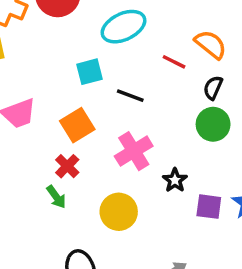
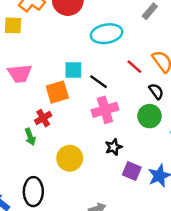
cyan square: (90, 72) -> (73, 70), moved
black semicircle: (213, 88) -> (156, 91), turned 105
pink cross: (134, 151) -> (105, 110), moved

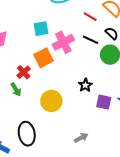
black line: (99, 82) -> (91, 40), moved
orange square: (57, 92) -> (44, 58), moved
pink cross: (105, 110) -> (63, 42), moved

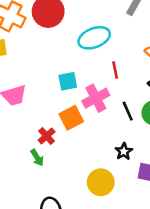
red line: (90, 17) -> (115, 70), moved, turned 48
black line: (91, 40) -> (128, 111), moved, turned 42
yellow circle: (51, 101) -> (101, 182), moved

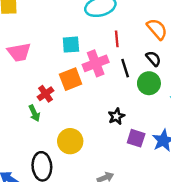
black line: (128, 111) -> (125, 68), moved
yellow circle: (101, 182) -> (70, 141), moved

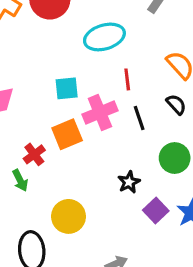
green circle: (149, 83) -> (175, 158), moved
purple square: (136, 138) -> (156, 211), turned 30

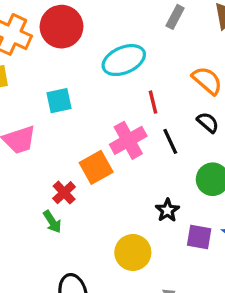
cyan square: (67, 88) -> (59, 101), moved
purple square: (156, 211) -> (199, 237), turned -30
yellow circle: (69, 216) -> (133, 252), moved

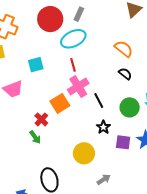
gray rectangle: (175, 17) -> (79, 14), moved
red circle: (62, 27) -> (50, 19), moved
red line: (153, 102) -> (73, 65), moved
black line: (170, 141) -> (99, 101), moved

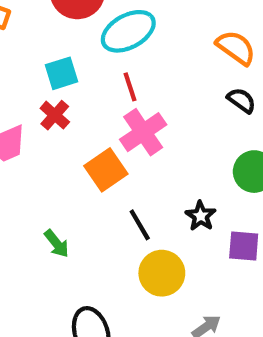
cyan square: (36, 65) -> (62, 73), moved
black line: (99, 101) -> (140, 225), moved
red cross: (41, 119) -> (55, 115), moved

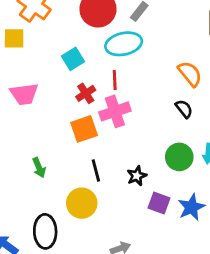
cyan square: (62, 73) -> (73, 59), turned -30
red cross: (55, 115) -> (86, 93), moved
yellow circle: (162, 273) -> (82, 203), moved

